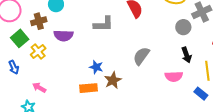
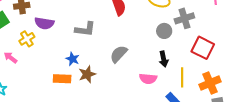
gray L-shape: (103, 24) -> (85, 29), moved
yellow cross: (38, 51) -> (27, 39), moved
pink arrow: (39, 88) -> (11, 57), moved

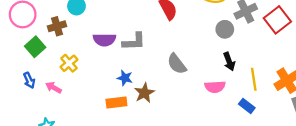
purple semicircle: (44, 23) -> (104, 40), moved
red square: (203, 48) -> (277, 20), moved, turned 35
gray semicircle: (119, 54) -> (177, 64), turned -72

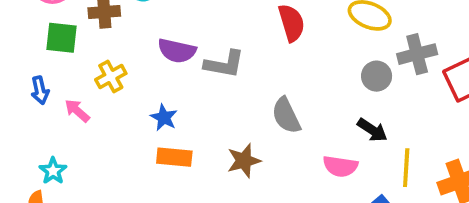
green square: (35, 47) -> (62, 38), turned 36
black arrow: (229, 61) -> (372, 130), turned -48
blue star: (125, 78) -> (164, 118), moved
brown star: (144, 93) -> (244, 161), moved

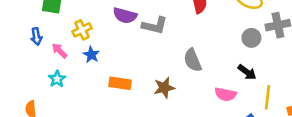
blue star: (164, 118) -> (91, 55), moved
cyan star: (53, 171) -> (57, 79), moved

